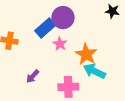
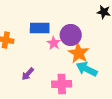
purple circle: (63, 18) -> (71, 35), moved
blue rectangle: (45, 28) -> (40, 28), turned 42

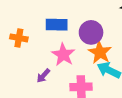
pink star: (54, 43) -> (63, 55), moved, size x1.5

